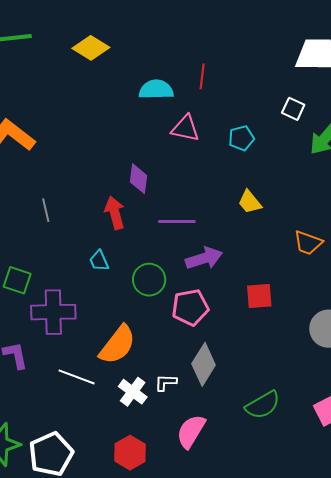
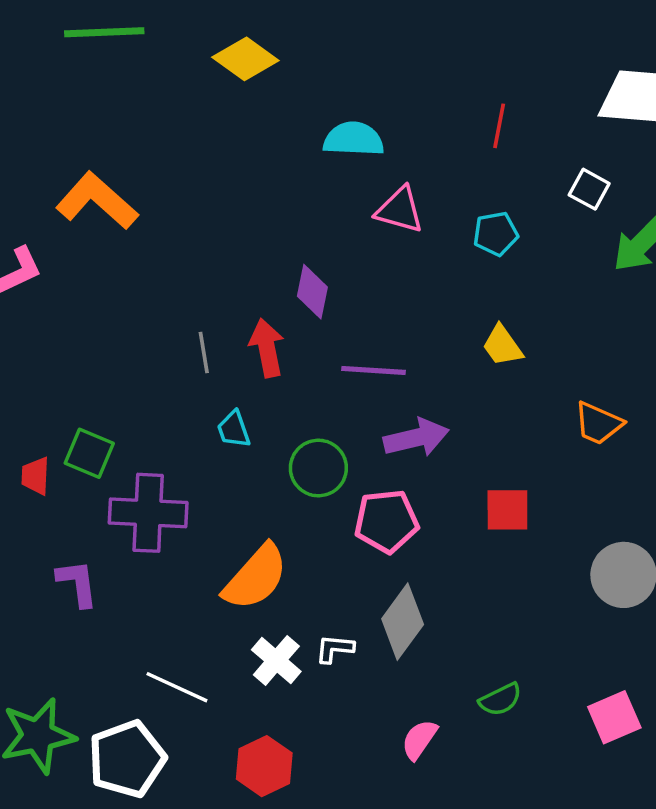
red line: (202, 76) -> (499, 126), moved
gray line: (46, 210) -> (204, 353), moved
white line: (77, 377) -> (177, 687), moved
green semicircle: (263, 405) -> (500, 699), size x0.7
pink semicircle: (191, 431) -> (419, 740), moved, size x0.7

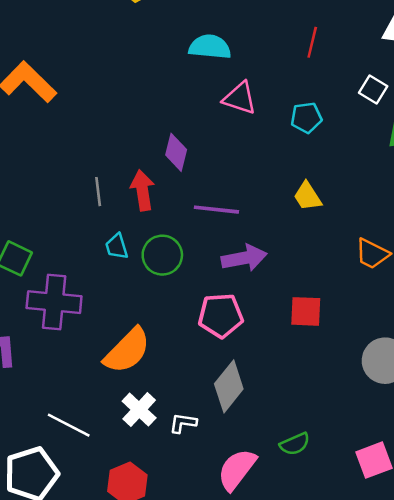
green circle: (318, 468) -> (162, 255), moved
white L-shape: (335, 649) -> (183, 423), moved
pink semicircle: (419, 740) -> (237, 469), size x1.5

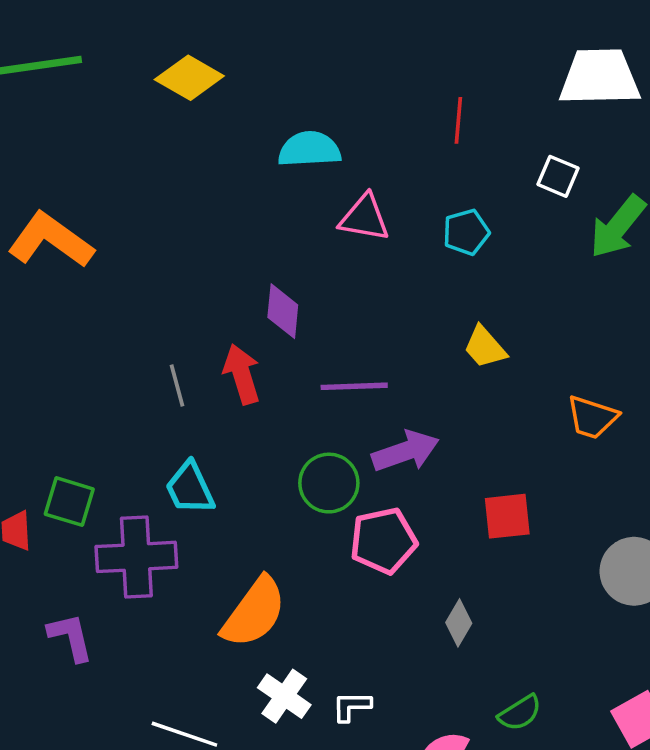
cyan trapezoid: (117, 246) -> (190, 488), moved, size x1.4
green circle: (162, 255) -> (329, 483), moved
gray diamond: (229, 386) -> (459, 623), moved, size x0.6

